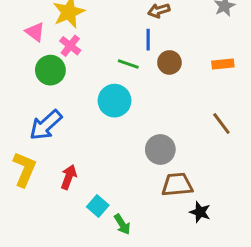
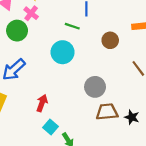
brown circle: (169, 62) -> (110, 40), moved
red arrow: (69, 177) -> (42, 103), moved
black star: (200, 212) -> (132, 117), moved

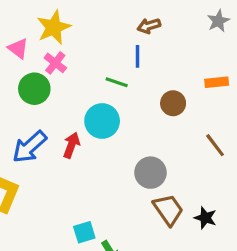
red arrow: (42, 103) -> (71, 145), moved
brown trapezoid: (107, 112) -> (168, 210), turned 60
cyan square: (51, 127) -> (84, 232), turned 32

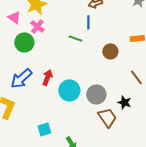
cyan circle: (102, 121) -> (69, 90), moved
black star: (205, 218) -> (124, 102), moved
cyan square: (84, 232) -> (44, 129), moved

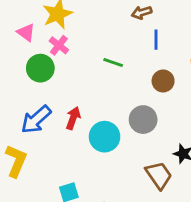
blue line: (88, 22) -> (156, 40), moved
gray circle: (96, 94) -> (143, 120), moved

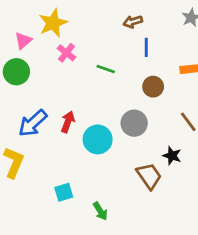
pink triangle: (26, 32) -> (23, 41), turned 42
pink cross: (59, 45) -> (66, 53), moved
green circle: (40, 68) -> (16, 72), moved

